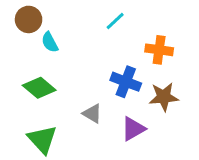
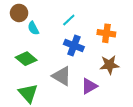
cyan line: (115, 21) -> (69, 20), moved
blue cross: (126, 82) -> (74, 45), moved
gray triangle: (92, 114) -> (62, 76), size x1.5

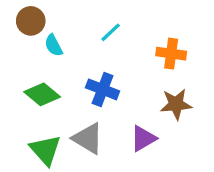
blue cross: (74, 45) -> (103, 89), moved
gray triangle: (62, 76) -> (88, 138), moved

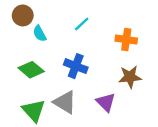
purple triangle: (143, 138) -> (106, 102), turned -45

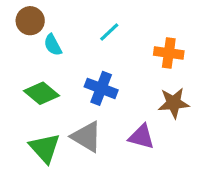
purple triangle: (106, 102) -> (141, 137), turned -30

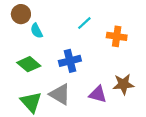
cyan line: (109, 32) -> (84, 23), moved
blue cross: (101, 88) -> (70, 61), turned -35
brown star: (174, 103) -> (123, 84), moved

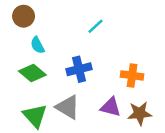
cyan semicircle: (37, 31) -> (37, 45), moved
orange cross: (117, 36) -> (132, 75), moved
brown star: (123, 84) -> (140, 113), moved

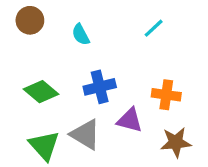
cyan line: (95, 26) -> (154, 28), moved
cyan semicircle: (37, 45) -> (81, 35), moved
purple triangle: (111, 107) -> (130, 120), moved

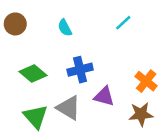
brown circle: (30, 20) -> (15, 24), moved
orange cross: (166, 95) -> (146, 81), moved, turned 30

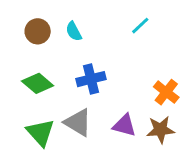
brown circle: (15, 24) -> (38, 31), moved
purple triangle: (104, 96) -> (124, 125), moved

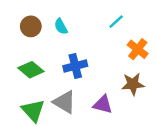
orange cross: (166, 92) -> (138, 49), moved
brown star: (160, 130) -> (133, 84), moved

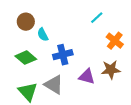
cyan semicircle: (61, 26) -> (43, 35), moved
purple triangle: (103, 104) -> (87, 77), moved

